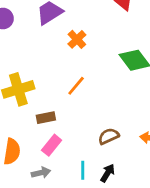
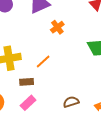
orange line: (76, 86) -> (43, 61), moved

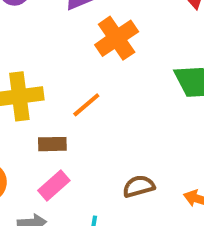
orange cross: (57, 27) -> (117, 38), size x1.5

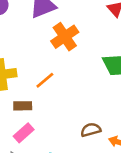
brown semicircle: (139, 186) -> (91, 130), moved

